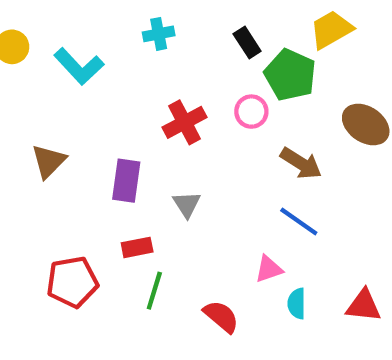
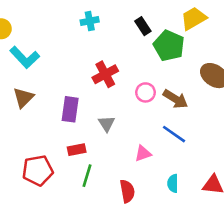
cyan L-shape: (79, 66) -> (25, 57), moved
pink circle: (251, 112) -> (146, 92), moved
pink triangle: (269, 269) -> (143, 154), moved
red semicircle: (221, 316) -> (127, 191), turned 40

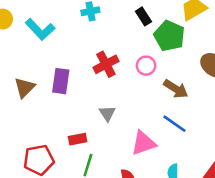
cyan L-shape: (25, 57) -> (40, 29), moved
pink circle: (146, 92) -> (146, 66), moved
purple rectangle: (70, 109) -> (61, 81), moved
pink triangle: (143, 154) -> (143, 143), size x1.5

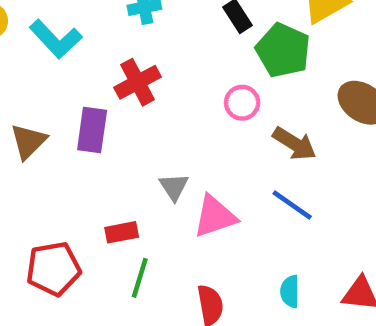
red cross: (106, 64) -> (138, 82), moved
pink triangle: (143, 143) -> (215, 216), moved

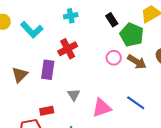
brown arrow: (294, 144) -> (137, 62), moved
gray triangle: (174, 187) -> (74, 95), moved
red rectangle: (122, 232) -> (47, 111), moved

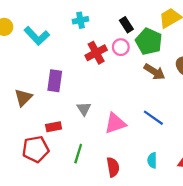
red cross: (68, 49) -> (96, 53), moved
pink circle: (114, 58) -> (121, 47), moved
brown triangle: (20, 75) -> (23, 98), moved

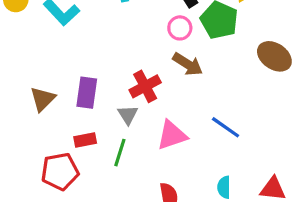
red cross: (96, 53) -> (145, 86), moved
brown arrow: (154, 72) -> (188, 64), moved
purple rectangle: (55, 81) -> (87, 93), moved
green line: (78, 154) -> (120, 153), moved

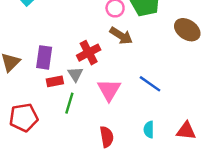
pink triangle: (172, 135) -> (109, 90), turned -40
red rectangle: (85, 140) -> (55, 81), moved

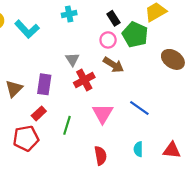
gray triangle: (75, 74) -> (72, 59), moved
red rectangle: (55, 81) -> (39, 113), moved, turned -32

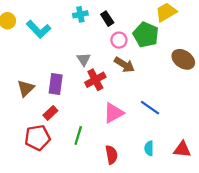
black rectangle: (113, 18) -> (107, 19), moved
pink triangle: (103, 113) -> (114, 113), turned 30
green line: (67, 125) -> (78, 135), moved

